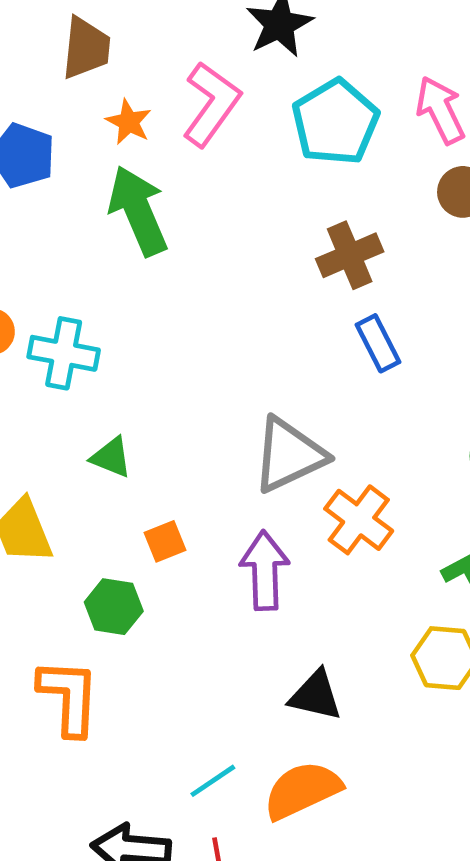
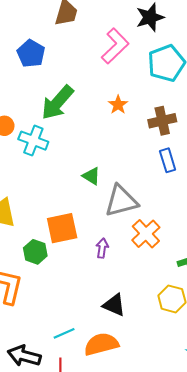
orange star: (129, 122) -> (118, 105), moved
green arrow: (138, 211) -> (57, 103), moved, turned -126
green triangle: (111, 457) -> (91, 176), moved
orange square: (165, 541) -> (62, 228), size x1.8
purple arrow: (265, 571) -> (102, 248), size x0.6

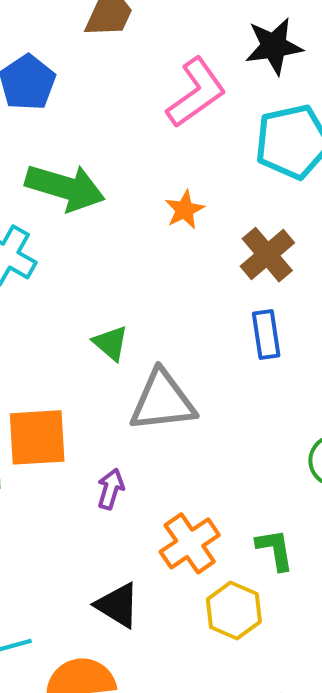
green arrow: (57, 103) -> (65, 187), turned -123
brown cross: (162, 121) -> (267, 255), turned -36
orange cross: (146, 234) -> (190, 543), moved

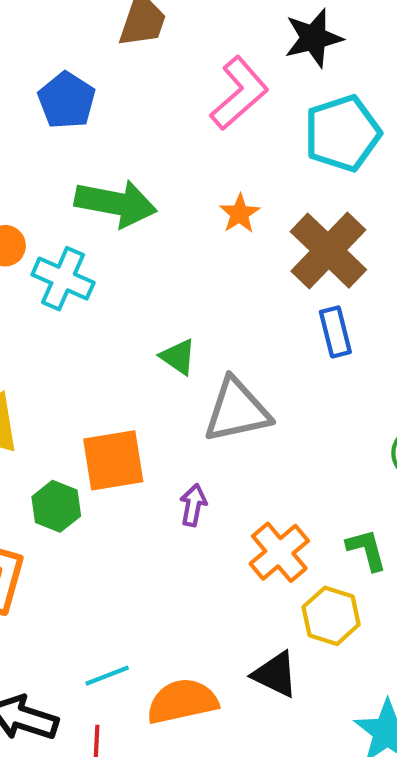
brown cross: (267, 255) -> (328, 251), size x1.4
black triangle: (118, 605) -> (275, 674), moved

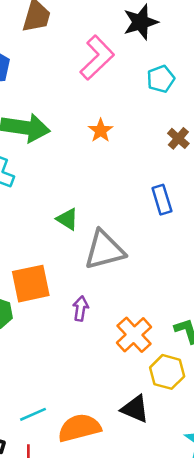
cyan pentagon: (342, 133) -> (161, 79), size x0.6
brown cross: (328, 251) -> (178, 138), moved, size x0.5

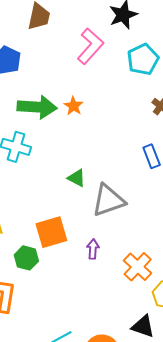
cyan pentagon: (161, 79) -> (143, 59), size x1.4
orange star: (101, 131) -> (74, 106), moved

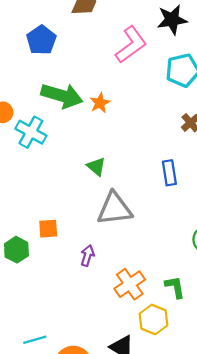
green triangle: (77, 178) -> (96, 167), moved
orange square: (51, 232) -> (48, 229), size x0.6

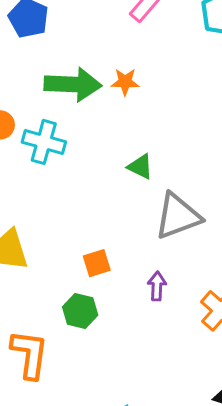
orange star: (100, 103) -> (125, 82), turned -30
green hexagon: (16, 250) -> (80, 311), moved

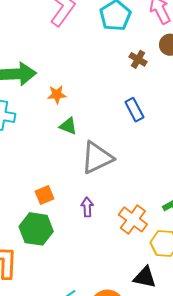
orange star: (125, 82) -> (57, 95), moved
green hexagon: (80, 311) -> (36, 229), size x1.4

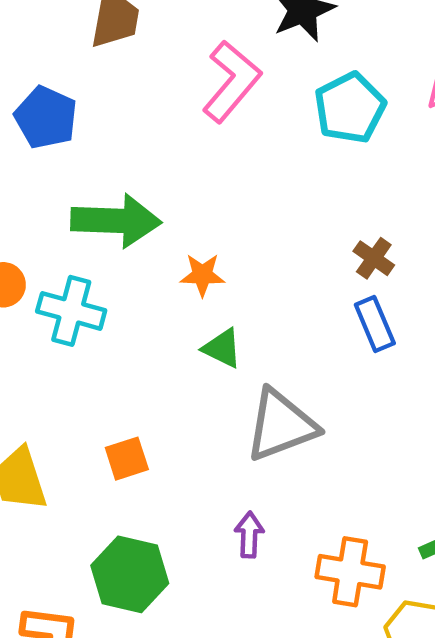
brown cross: (138, 59) -> (374, 258), moved
orange square: (45, 195) -> (127, 459), moved
orange cross: (133, 219) -> (350, 572), turned -32

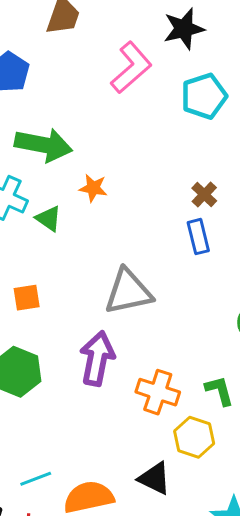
green triangle: (222, 348) -> (49, 219), moved
purple arrow: (249, 535) -> (97, 358), size x1.8

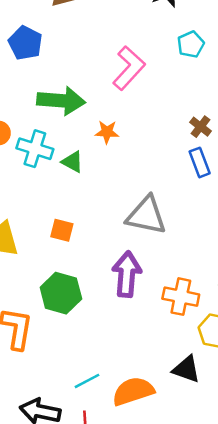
pink L-shape: (131, 68) -> (129, 68), moved
cyan pentagon: (204, 96) -> (191, 44), size x0.7
gray triangle: (128, 292) -> (146, 215), turned 30
orange square: (27, 298) -> (62, 230), turned 30

